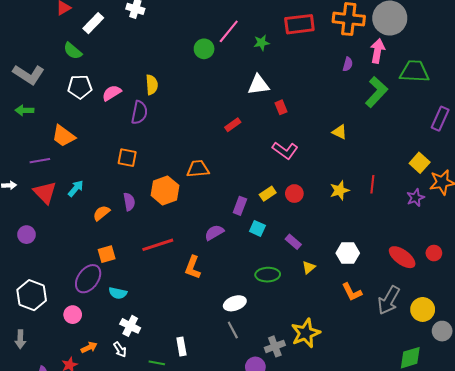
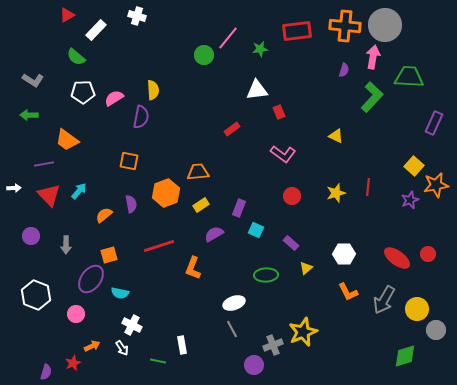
gray L-shape: (29, 74) -> (33, 80), size x0.7
yellow rectangle: (268, 194) -> (201, 205), moved
gray arrow: (20, 339) -> (66, 245), moved

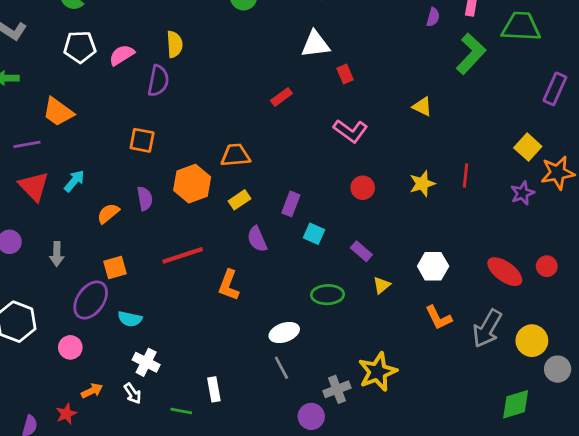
purple semicircle: (214, 234) -> (257, 239), turned -84

